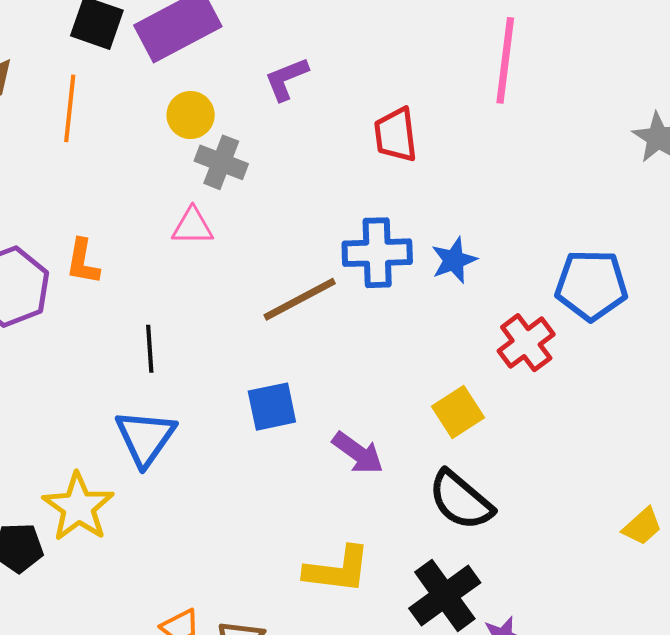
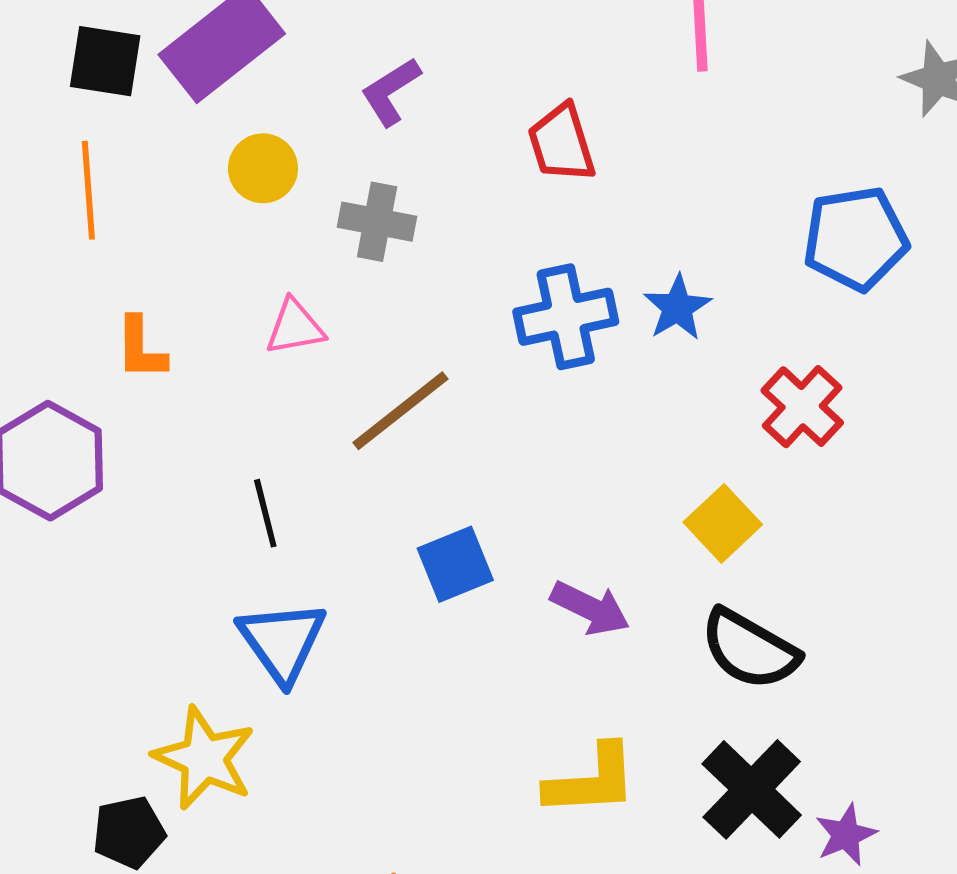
gray cross: (221, 162) -> (377, 222), moved
orange L-shape: (83, 262) -> (141, 348), moved
blue pentagon: (591, 285) -> (856, 238), moved
brown line: (300, 299) -> (400, 411), moved

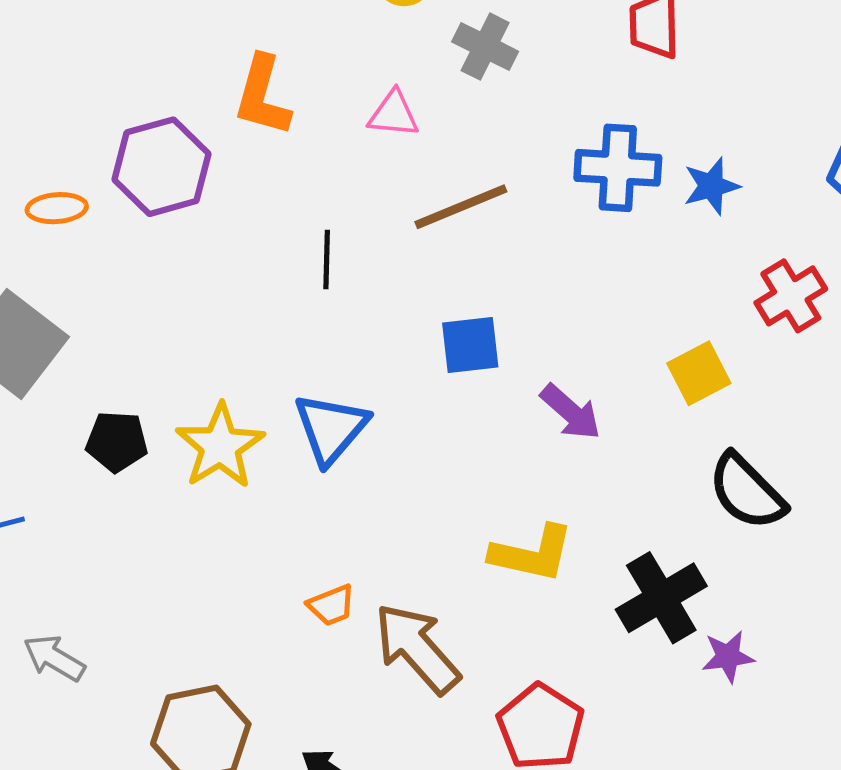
orange L-shape: (141, 348) -> (262, 96), size x1.4
blue triangle: (282, 642) -> (331, 428), moved
black semicircle: (750, 649) -> (747, 492), moved
black pentagon: (129, 832) -> (117, 441), moved

